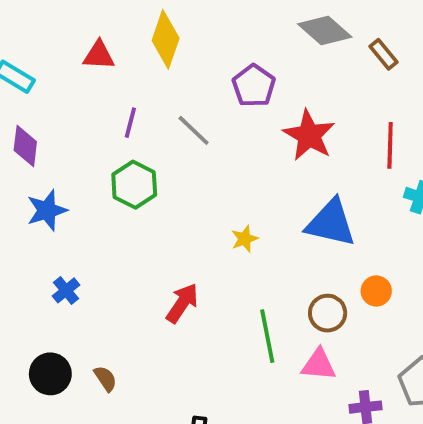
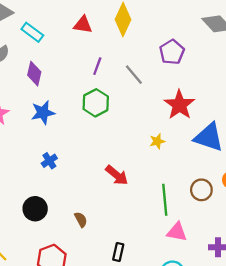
red star: (309, 135) -> (179, 105), moved
red arrow: (182, 303) -> (117, 175), turned 90
pink triangle: (319, 365) -> (177, 232), moved
brown semicircle: (105, 379) -> (81, 220), moved

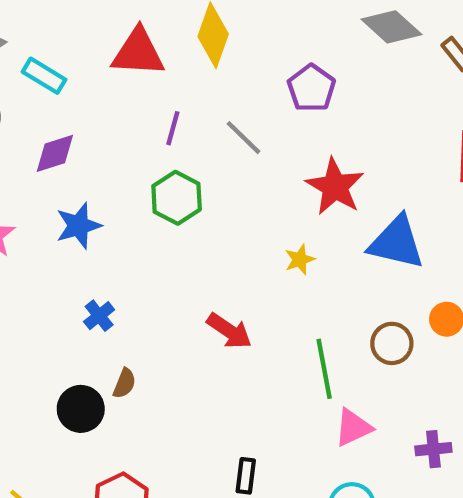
red triangle: (83, 25) -> (138, 52), size x1.5
purple diamond: (34, 74) -> (55, 153), turned 65
brown semicircle: (81, 220) -> (124, 383), moved, turned 56
pink triangle: (177, 232) -> (353, 428), turned -30

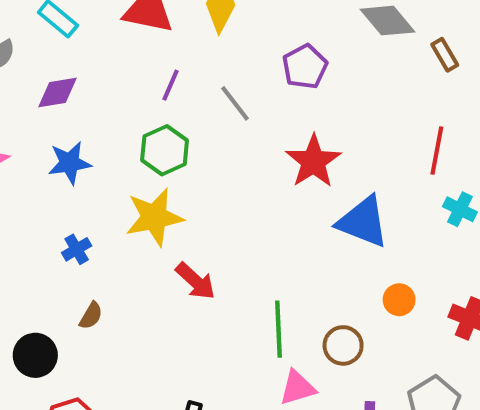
yellow star: (300, 259) -> (154, 217), moved, size x2.0
brown circle: (392, 343) -> (343, 345), moved
black circle: (81, 409) -> (35, 355), moved

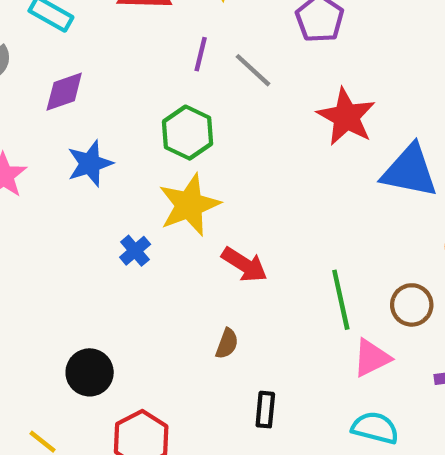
purple line: (171, 85) -> (201, 54), moved
blue cross: (77, 249) -> (135, 251), moved
brown semicircle: (91, 316) -> (227, 344), moved

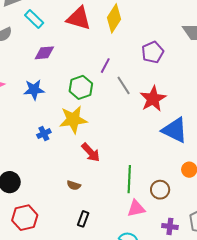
purple line: (201, 54) -> (105, 66), moved
gray line: (253, 70) -> (124, 85), moved
purple diamond: (64, 92) -> (44, 53), moved
brown semicircle: (227, 344) -> (74, 185), turned 72

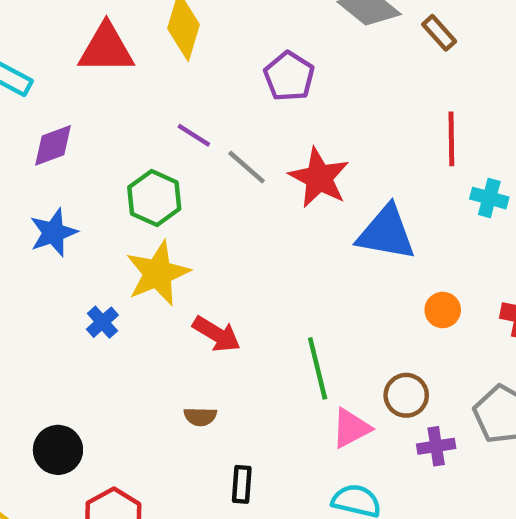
purple line: (105, 66) -> (194, 135), turned -70
brown circle: (160, 190) -> (406, 395), moved

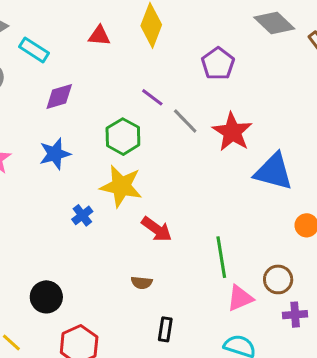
red triangle: (106, 49) -> (99, 36), size x0.6
yellow star: (158, 273) -> (121, 186), turned 30

